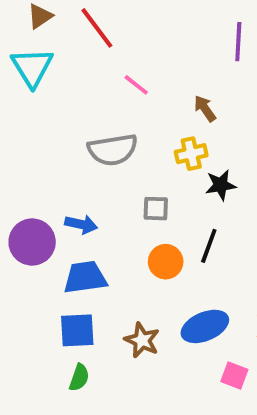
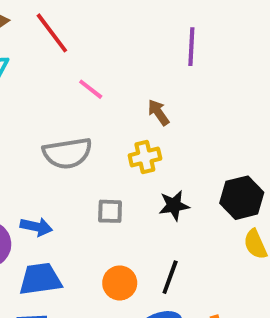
black star: (221, 185) -> (174, 205), moved
black line: (209, 246) -> (170, 277), moved
orange circle: (166, 262) -> (120, 283), moved

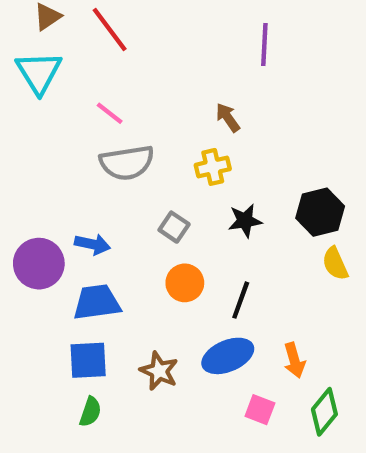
pink line: (91, 89) -> (110, 113), moved
gray square: (110, 211) -> (174, 227), turned 32
orange circle: (120, 283) -> (185, 283), moved

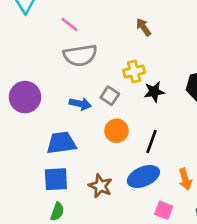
yellow cross: (213, 167) -> (134, 72), moved
blue arrow: (92, 244) -> (80, 104), moved
purple circle: (39, 264) -> (25, 97), moved

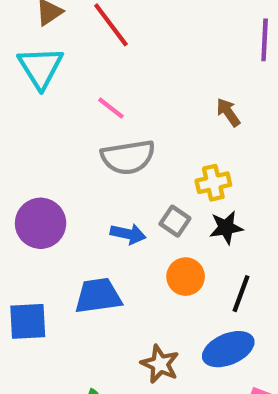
black star: (154, 92) -> (226, 228), moved
blue square: (56, 179) -> (28, 321), moved

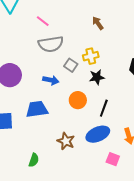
gray square: (175, 221) -> (71, 65), moved

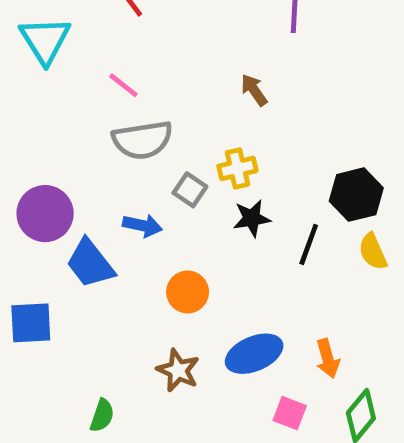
orange circle: (78, 100) -> (188, 292), moved
black line: (104, 108) -> (309, 244), moved
blue trapezoid: (37, 109) -> (90, 263), moved, turned -120

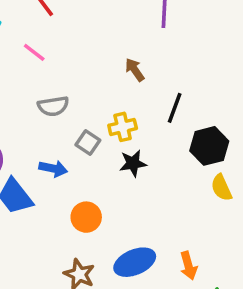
pink line: (123, 85) -> (34, 52), moved
gray semicircle: (142, 140) -> (53, 106), size x0.7
black line: (309, 244) -> (175, 108), moved

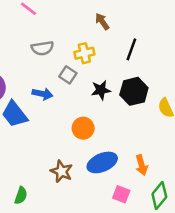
yellow cross: (123, 127) -> (84, 53), moved
black hexagon: (209, 146) -> (134, 91), moved
orange circle: (86, 217) -> (83, 128), moved

